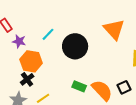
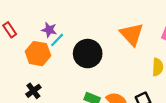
purple star: (19, 41) -> (49, 30), moved
orange hexagon: (31, 61) -> (38, 54), moved

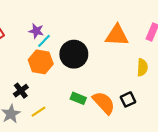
orange triangle: (132, 34) -> (117, 35), turned -45
orange hexagon: (38, 54) -> (41, 62), moved

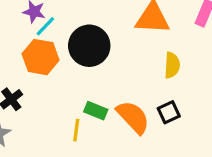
yellow semicircle: (142, 67) -> (172, 65), moved
yellow line: (38, 112) -> (76, 130), moved, turned -48

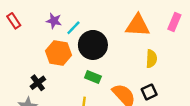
cyan line: (45, 26) -> (73, 28), moved
green rectangle: (96, 111) -> (93, 77), moved

